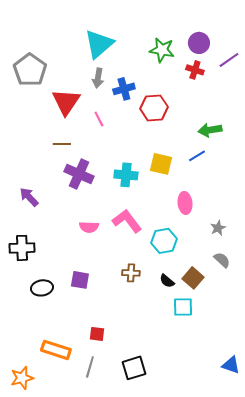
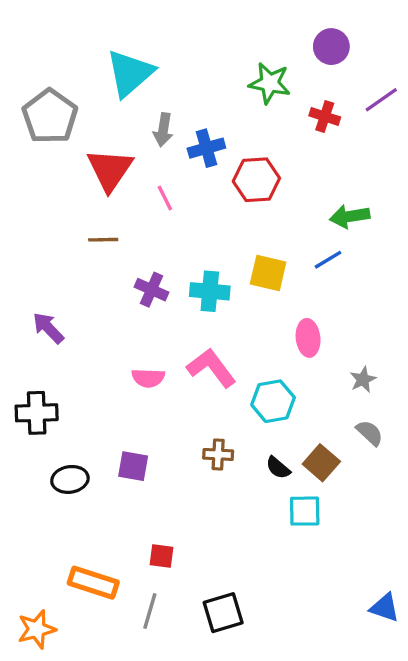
purple circle: (199, 43) -> (331, 47), moved
cyan triangle: (99, 44) -> (130, 73), moved
purple cross: (79, 174) -> (152, 290), moved, size x0.7

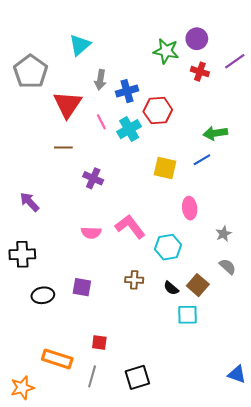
purple circle: (331, 47) -> (197, 39), moved
cyan triangle: (130, 73) -> (80, 45), size x0.7
cyan cross: (210, 291) -> (129, 129), moved, turned -35

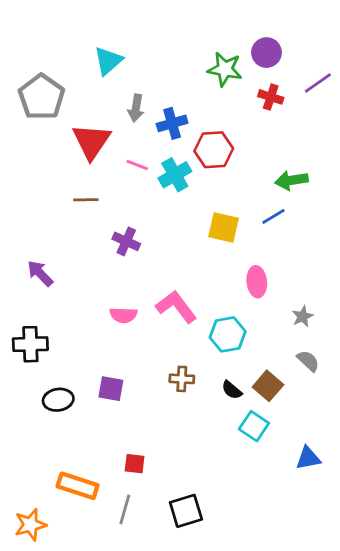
pink line: (101, 122) -> (137, 165), turned -42
cyan square: (188, 315) -> (254, 426), turned 35
blue triangle: (237, 374) -> (308, 458), moved, turned -30

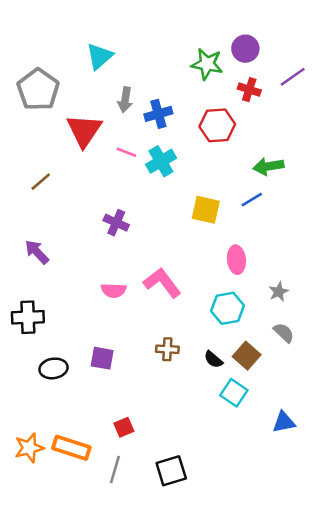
red hexagon: (214, 150) -> (217, 125), moved
brown line: (86, 200) -> (41, 182), moved, turned -40
cyan hexagon: (228, 334) -> (227, 308), moved
red square: (135, 464) -> (124, 427), turned -30
orange star: (30, 525) -> (29, 448), moved

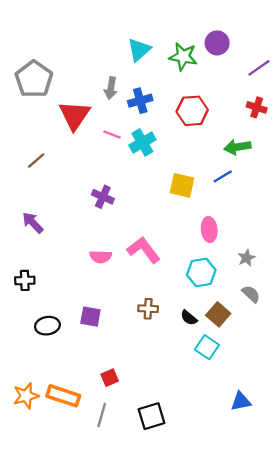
cyan triangle: (100, 56) -> (139, 50), moved
red cross: (249, 90) -> (257, 107), moved
black cross: (28, 317) -> (25, 280), size x0.7
blue triangle: (284, 422) -> (241, 401), moved

